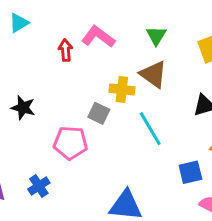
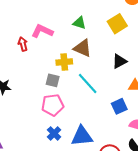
green triangle: (156, 36) -> (79, 23), turned -32
pink pentagon: (70, 143) -> (53, 105), moved
blue cross: (39, 186) -> (54, 133), moved

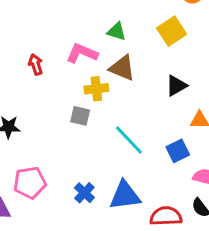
pink L-shape: (42, 31) -> (82, 53), moved
cyan line: (88, 83) -> (129, 140), moved
pink pentagon: (53, 105) -> (30, 183), moved

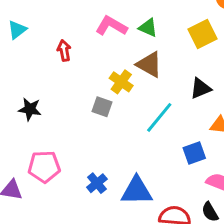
pink L-shape: (82, 53) -> (111, 26), moved
yellow cross: (96, 89) -> (121, 82), turned 35
cyan line: (129, 140) -> (159, 117), moved, turned 76

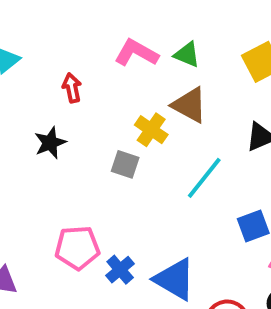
black star: (30, 109) -> (50, 143), moved, turned -30
pink pentagon: (44, 167) -> (77, 248), moved
blue triangle: (137, 191) -> (175, 279), turned 32

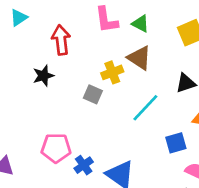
pink L-shape: (136, 53) -> (106, 20), turned -132
red arrow: (72, 88) -> (61, 40), size x1.5
yellow cross: (151, 130) -> (112, 72), turned 30

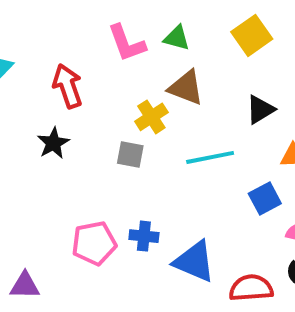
cyan line: (145, 108) -> (210, 157), turned 48
blue cross: (84, 165) -> (144, 236), moved, turned -36

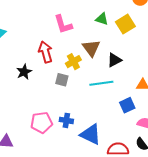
green triangle: (177, 38) -> (102, 19), moved
red arrow: (68, 86) -> (45, 52), moved
brown triangle: (186, 88) -> (91, 48), turned 30
black triangle: (260, 110) -> (114, 60), moved

